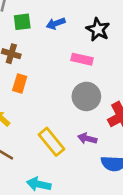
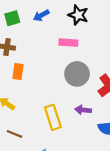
yellow rectangle: (51, 142) -> (53, 117), turned 30

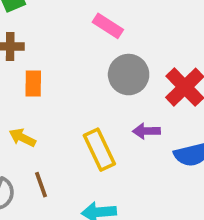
pink rectangle: (68, 43) -> (108, 26), turned 36
brown line: (14, 134) -> (41, 185), turned 56

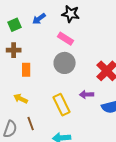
gray circle: (129, 75) -> (65, 63), moved

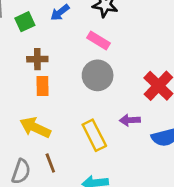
brown cross: (14, 50) -> (37, 59), moved
yellow arrow: (21, 99) -> (35, 127), size x1.5

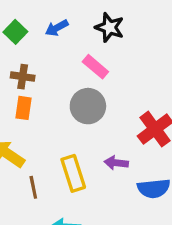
green square: (25, 22) -> (15, 32), turned -30
brown line: (50, 163) -> (33, 187), moved

